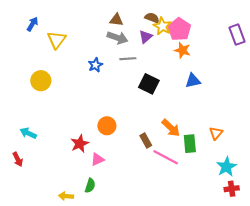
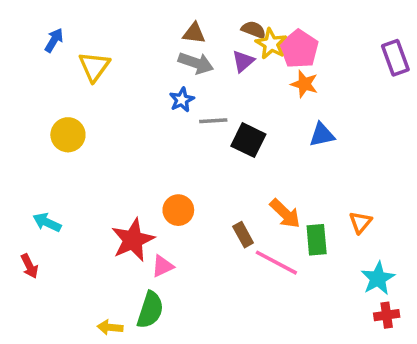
gray line: (128, 59) -> (213, 121), moved
blue star: (95, 65) -> (182, 100), moved
red star: (80, 144) -> (133, 240), size x1.4
green semicircle: (90, 186) -> (150, 310), size x1.5

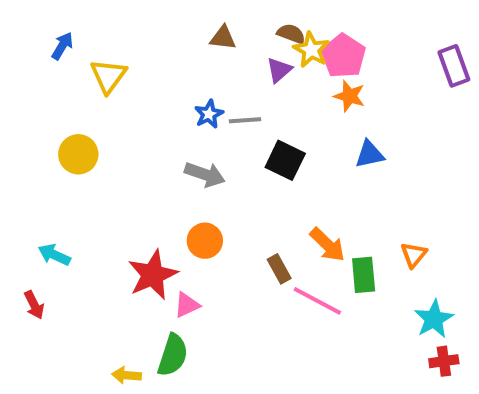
gray arrow: (196, 63) -> (205, 174), moved
gray line: (213, 121) -> (245, 120), moved

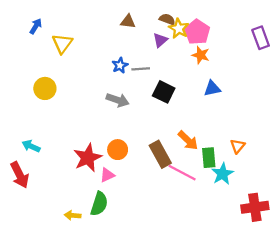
orange circle: (205, 241) -> (118, 150), moved
brown rectangle: (279, 269) -> (160, 154), size x1.6
red arrow: (34, 305) -> (20, 175), size x1.6
cyan star: (434, 319) -> (223, 174), moved
red cross: (444, 361) -> (255, 207), size x1.6

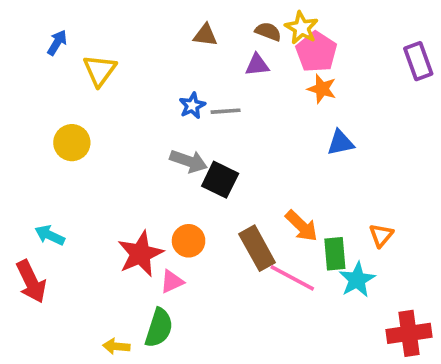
yellow star: (179, 29) -> (302, 28), moved
purple triangle: (160, 40) -> (257, 65), turned 35
black square: (164, 92) -> (220, 180), moved

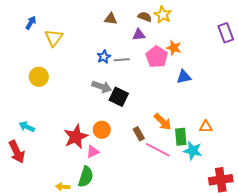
pink pentagon: (316, 52) -> (157, 57), moved
orange triangle: (381, 235) -> (206, 127), turned 48
brown rectangle: (257, 248) -> (139, 134), size x0.6
cyan star: (357, 280) -> (193, 151), turned -30

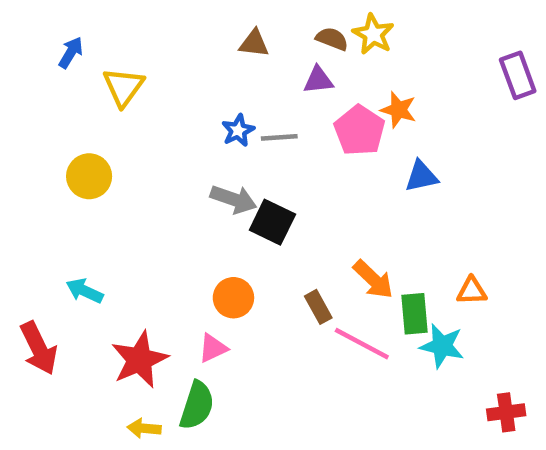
cyan arrow: (27, 127) -> (85, 291), moved
red star: (76, 137) -> (140, 360), moved
red cross: (221, 180) -> (506, 412), size x0.7

